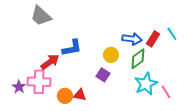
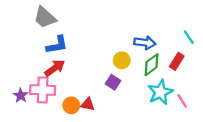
red rectangle: (153, 39) -> (177, 61), moved
blue L-shape: (72, 48) -> (57, 45), moved

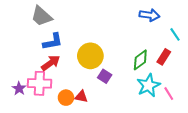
blue arrow: (145, 43) -> (149, 15), moved
yellow circle: (122, 60) -> (90, 56), moved, size x1.6

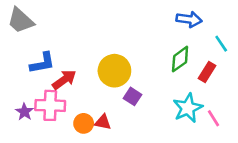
gray trapezoid: (41, 16) -> (21, 21), moved
blue L-shape: (53, 42) -> (42, 63), moved
green diamond: (140, 60) -> (180, 59), moved

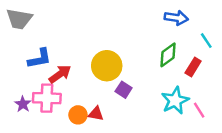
gray trapezoid: (21, 21) -> (19, 19), turned -32

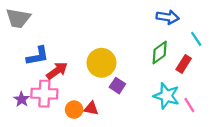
cyan star: (175, 101) -> (166, 96), turned -30

